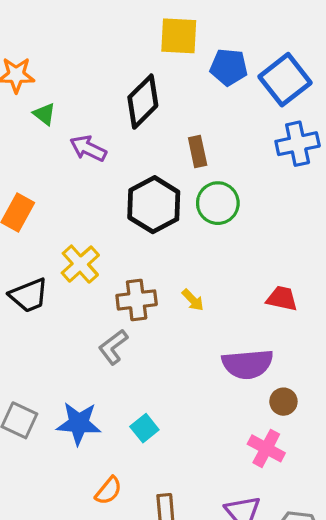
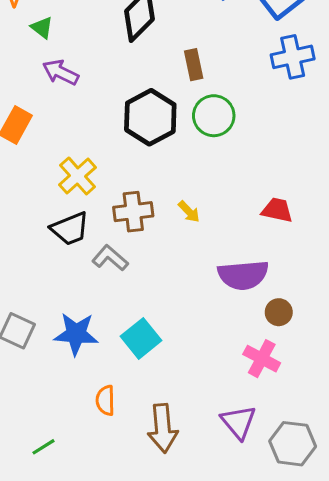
purple arrow: (88, 148) -> (61, 72), moved
black trapezoid: (29, 295) -> (70, 229), moved
gray L-shape: (113, 347) -> (110, 258), turned 78
cyan square: (144, 428) -> (141, 338), size x1.4
orange semicircle: (108, 491) -> (105, 400), turned 140

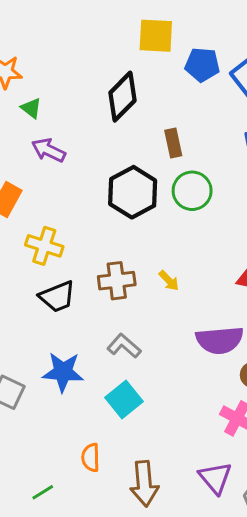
yellow cross: (78, 176) -> (44, 246), moved, turned -30
gray L-shape: (110, 258) -> (124, 346), moved
blue star: (76, 334) -> (63, 372), moved
green line: (44, 447) -> (43, 492), moved

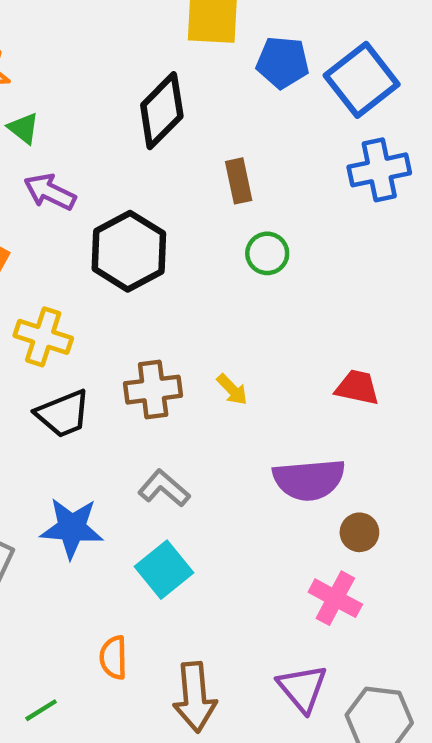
green circle: (192, 191) -> (267, 253), size x0.7
black hexagon: (133, 192) -> (129, 251), moved

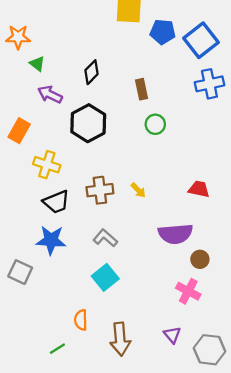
black diamond: (162, 111) -> (91, 72), moved, size x0.7
blue star: (72, 528) -> (51, 240), moved
purple triangle: (302, 688) -> (172, 335), size x0.7
green line: (41, 710) -> (57, 349), moved

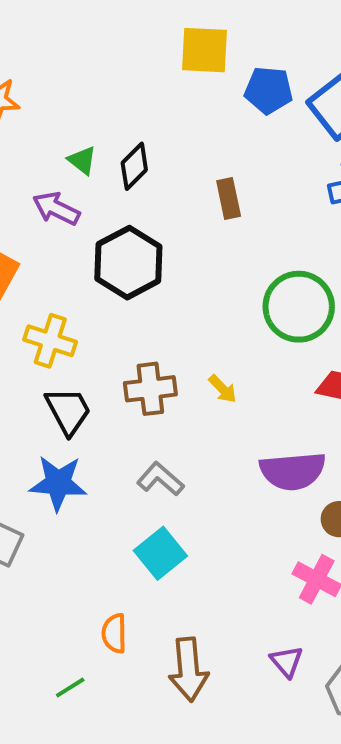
green triangle: (37, 64) -> (82, 160), moved
green circle: (155, 124) -> (299, 307), moved, size x1.8
black trapezoid: (56, 202) -> (68, 411), turned -96

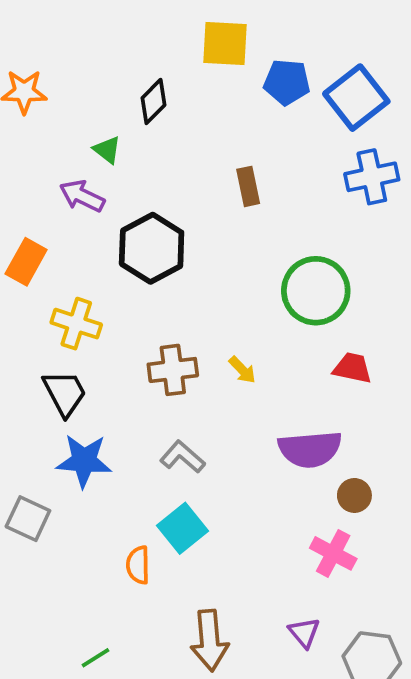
black diamond: (134, 166) -> (154, 101), moved
black trapezoid: (68, 411) -> (65, 393), moved
orange semicircle: (114, 633) -> (138, 565), moved

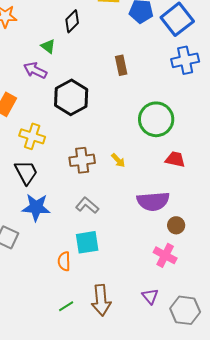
cyan square: (182, 528) -> (87, 242), turned 30
green line: (96, 658) -> (66, 306), moved

